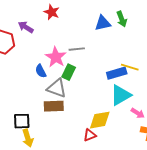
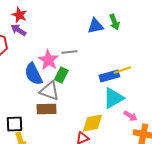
red star: (52, 12) -> (19, 15), moved
yellow line: (130, 67) -> (122, 70), turned -36
blue semicircle: (41, 71) -> (33, 74), size x1.6

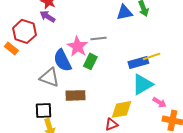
gray triangle: (49, 91) -> (49, 77), moved

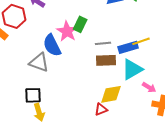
gray line: (98, 38) -> (103, 43), moved
green rectangle: (90, 61) -> (80, 24), moved
brown rectangle: (75, 95) -> (106, 60), moved

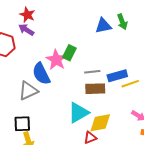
yellow line: (141, 41) -> (130, 84), moved
gray triangle: (39, 62) -> (28, 91), turned -45
cyan triangle: (132, 69) -> (78, 113), moved

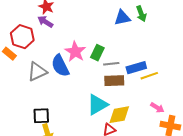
green rectangle: (69, 53) -> (97, 53), moved
gray triangle: (28, 91) -> (37, 72), moved

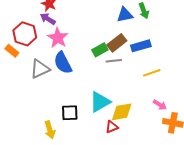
pink star: (75, 52) -> (58, 38), moved
green rectangle: (97, 53) -> (100, 50), turned 35
blue rectangle: (136, 68) -> (141, 46), moved
brown rectangle: (114, 81) -> (117, 43), moved, turned -36
black square: (41, 116) -> (70, 113), moved

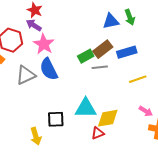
cyan triangle: (100, 102) -> (86, 108), turned 30

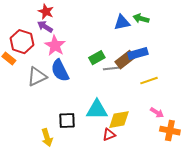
green arrow: (130, 17) -> (141, 19), turned 126
brown rectangle: (103, 49) -> (125, 60), moved

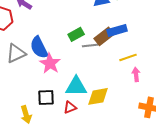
pink star: (55, 46) -> (50, 63), moved
pink arrow: (157, 113) -> (136, 74), moved, turned -128
red triangle: (109, 135) -> (70, 107), moved

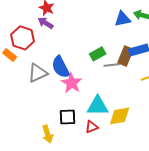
brown rectangle: (104, 36) -> (126, 56), turned -30

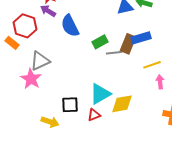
blue semicircle: (61, 67) -> (70, 26), moved
pink star: (72, 83) -> (31, 79), moved
cyan triangle: (98, 106) -> (100, 94), turned -30
yellow arrow: (48, 134) -> (50, 122), turned -54

